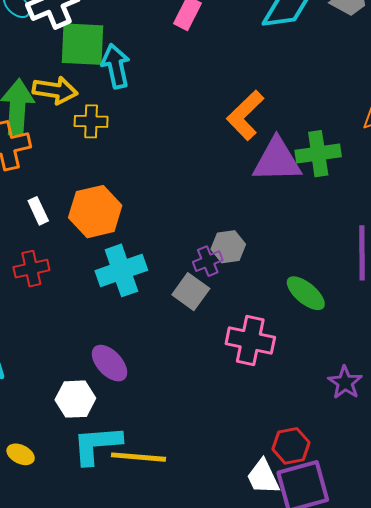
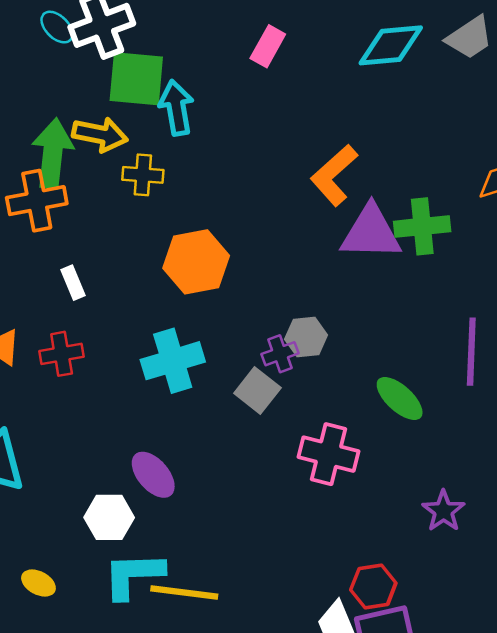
orange hexagon: (95, 212) -> (196, 262), moved

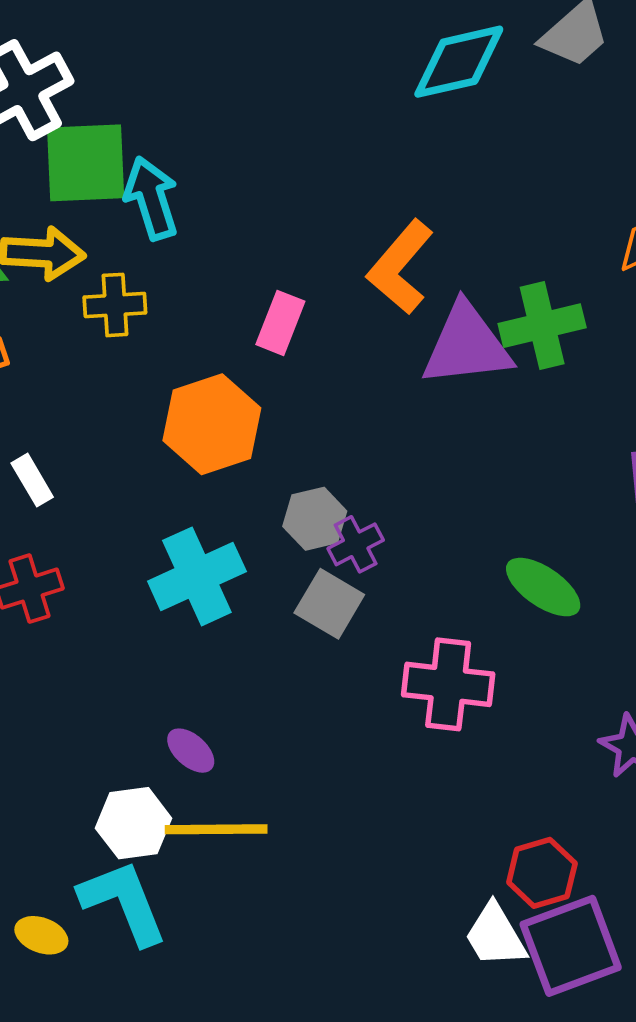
pink rectangle: (268, 46) -> (280, 323), moved
gray hexagon: (306, 337) -> (315, 519), moved
purple ellipse: (153, 475) -> (191, 751), size x0.7
cyan L-shape: (133, 575) -> (123, 902), moved, turned 78
yellow line: (184, 592) -> (216, 829), moved

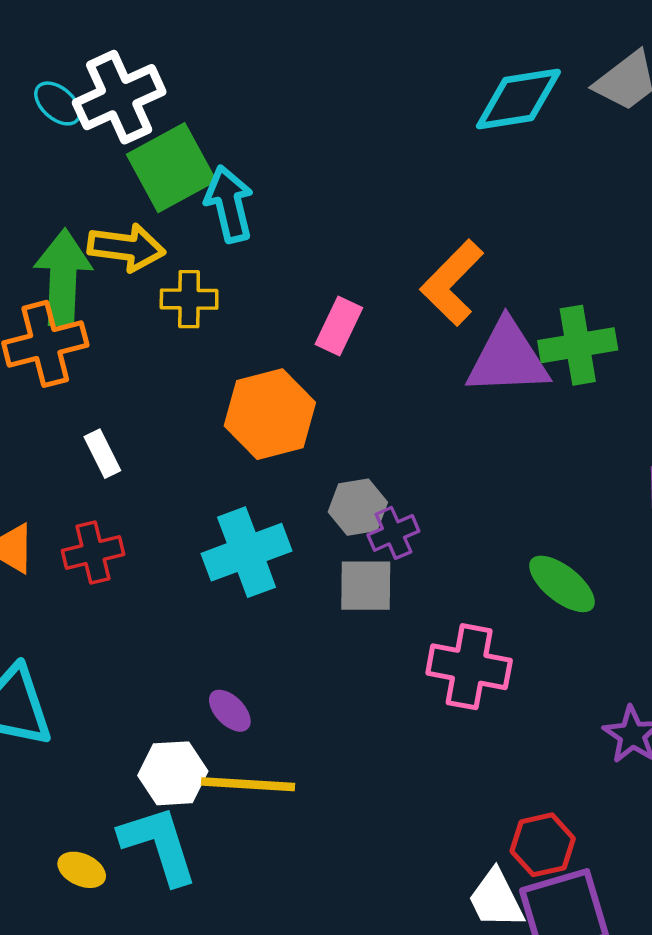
green square: (86, 163) -> (171, 168), turned -30
gray square: (329, 604) -> (366, 586), turned -34

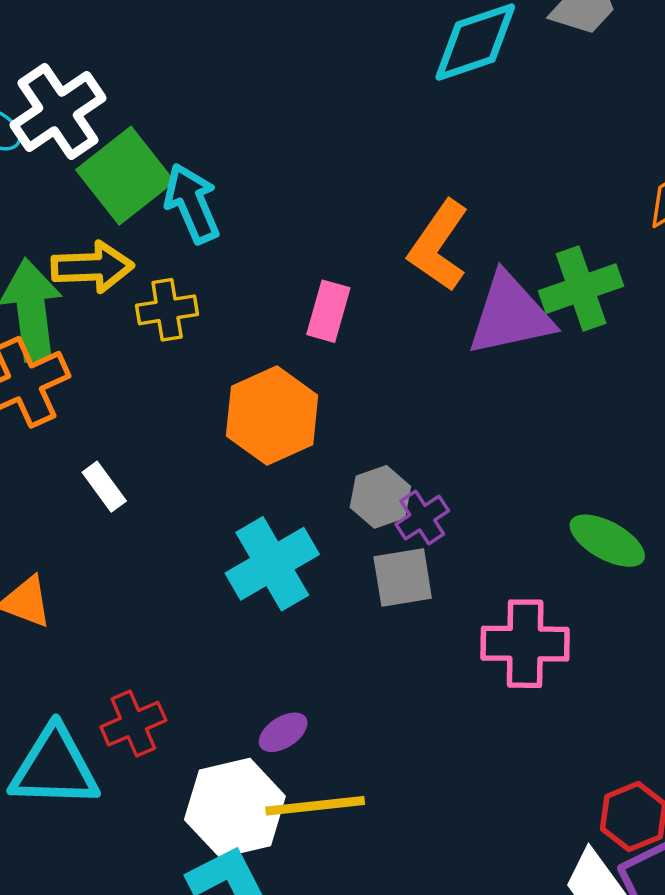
red cross: (93, 553) -> (133, 724), moved
purple ellipse: (230, 711) -> (283, 732), turned -69
white hexagon: (173, 773) -> (235, 808), size x1.4

